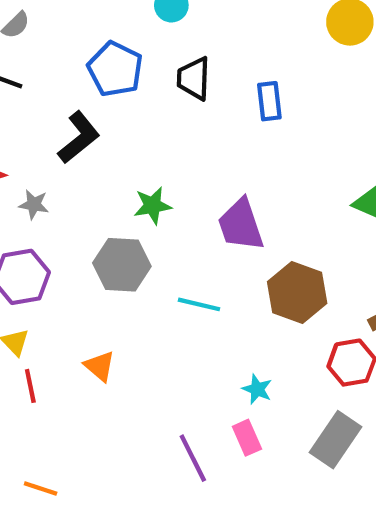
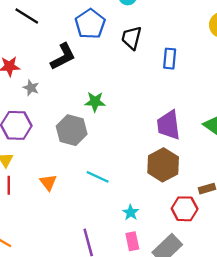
purple trapezoid: (241, 225) -> (169, 125), moved
cyan line: (199, 304) -> (98, 177), moved
pink rectangle: (247, 438) -> (132, 241), moved

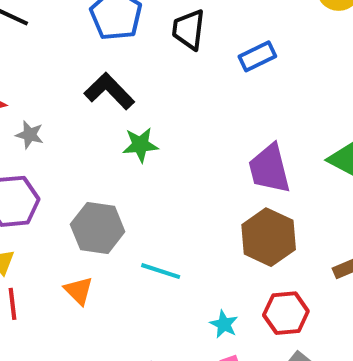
black L-shape: (63, 57) -> (109, 91), moved, turned -100
blue rectangle: (170, 59) -> (257, 56), turned 66
gray hexagon: (72, 130) -> (98, 228), moved
red hexagon: (185, 209) -> (286, 313), moved

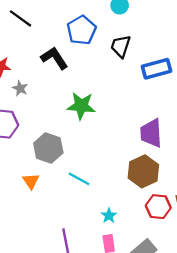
blue rectangle: (257, 56) -> (156, 69), size x1.4
black L-shape: (109, 91) -> (54, 58), moved
green star: (140, 145) -> (81, 106), size x1.4
red hexagon: (286, 313) -> (158, 207), moved

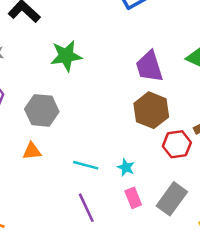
cyan line: (79, 179) -> (86, 165), moved
orange triangle: (31, 181) -> (32, 151), turned -48

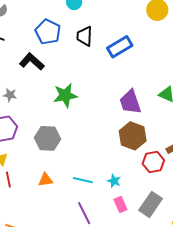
orange triangle: (32, 151) -> (46, 180), moved

